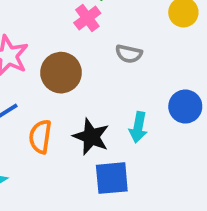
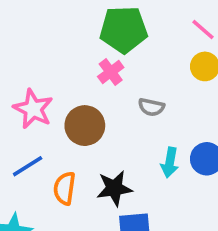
cyan arrow: (138, 127) -> (170, 162), moved
black star: (91, 137) -> (114, 188), turned -30

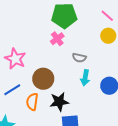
brown circle: (85, 126) -> (43, 79), moved
cyan arrow: (170, 162) -> (85, 78), moved

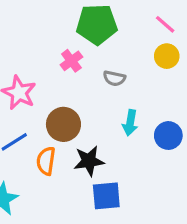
pink cross: (57, 39) -> (71, 61), moved
gray semicircle: (79, 58) -> (114, 78), moved

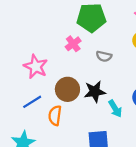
cyan arrow: (130, 123) -> (115, 109), moved, turned -42
black star: (89, 161) -> (95, 92), moved

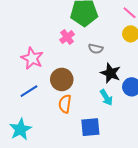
black star: (95, 92) -> (111, 73), moved, turned 30
orange semicircle: (55, 115) -> (65, 104), moved

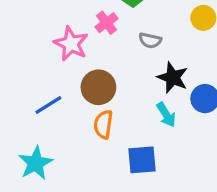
pink star: (32, 58) -> (71, 44), moved

